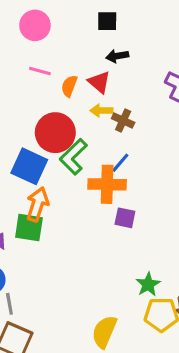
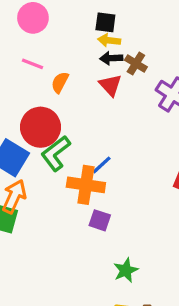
red triangle: (99, 82) -> (110, 85), moved
yellow arrow: (101, 110) -> (109, 40), moved
brown cross: (123, 121) -> (136, 63), moved
green star: (148, 284) -> (126, 270), moved

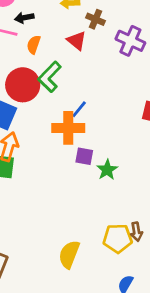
black arrow: (111, 58) -> (24, 18), moved
green L-shape: (56, 153) -> (50, 77), moved
green star: (126, 270) -> (107, 170), moved

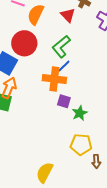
orange semicircle: (34, 45) -> (36, 14), size x1.5
green L-shape: (50, 77) -> (61, 47), moved
yellow pentagon: (118, 238) -> (81, 145), moved

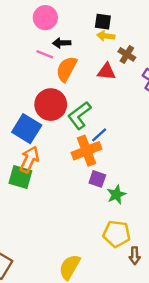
red triangle: (68, 15) -> (107, 71), turned -42
green L-shape: (61, 47) -> (79, 115), moved
orange cross: (54, 79) -> (87, 151), turned -30

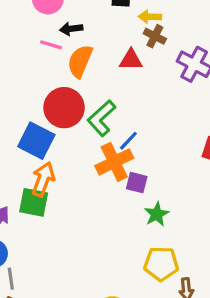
yellow arrow: (106, 36) -> (150, 17), moved
purple square: (97, 179) -> (137, 183), moved

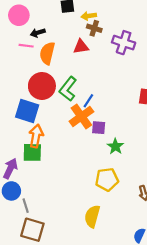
yellow pentagon: (161, 264) -> (107, 179), moved

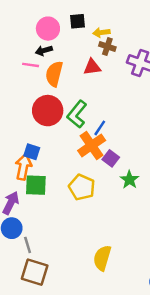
pink circle: (19, 15) -> (48, 29), moved
blue square: (27, 111) -> (32, 152), moved, size x0.6
purple square: (99, 128) -> (111, 158), turned 32
orange arrow: (36, 136) -> (23, 167), moved
yellow pentagon: (107, 179) -> (82, 187), moved, turned 30

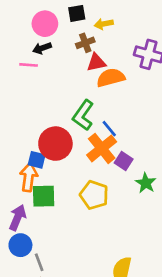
brown cross: (107, 46) -> (85, 43), moved, turned -35
orange semicircle: (54, 74) -> (111, 78), moved, turned 65
red circle: (48, 111) -> (55, 144), moved
blue line: (100, 128) -> (109, 129), turned -70

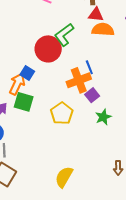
green L-shape: (83, 115) -> (64, 35), moved
red circle: (55, 144) -> (48, 49), moved

